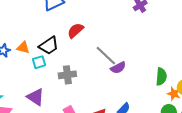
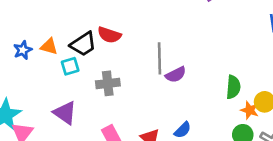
red semicircle: (75, 31) -> (109, 35), moved, turned -120
gray line: (106, 56) -> (159, 58), turned 45

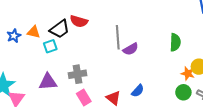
gray cross: (108, 83) -> (77, 74), moved
green semicircle: (233, 87) -> (175, 42), moved
purple triangle: (65, 113) -> (48, 82), turned -36

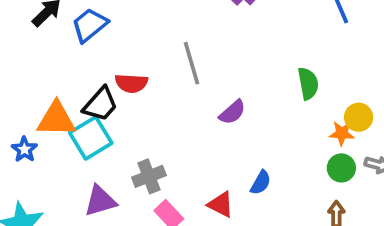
orange triangle: (34, 32) -> (56, 119), size x1.6
blue star: (14, 36) -> (24, 149), moved
gray line: (118, 37) -> (191, 63), moved
cyan square: (50, 46) -> (91, 138), size x1.6

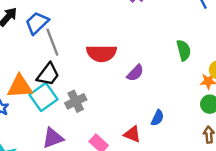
gray line: (191, 63) -> (52, 42), moved
red semicircle: (131, 83) -> (102, 53), moved, size x1.4
gray cross: (149, 176) -> (76, 101), moved

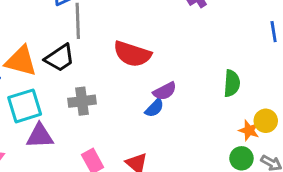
cyan square: (43, 97) -> (25, 106), moved
blue semicircle: (157, 118) -> (154, 108), moved

